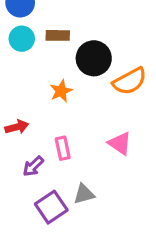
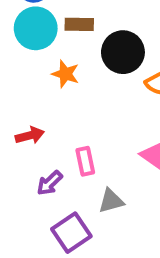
cyan circle: (22, 39) -> (36, 28), size x1.4
orange star: (61, 91) -> (65, 74), moved, turned -30
gray triangle: (84, 194) -> (111, 201), moved

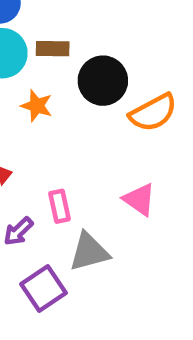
gray triangle: (111, 201) -> (89, 252), size x1.4

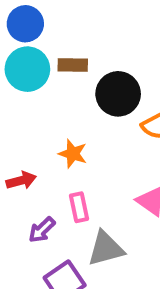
orange star: (37, 106) -> (73, 154), moved

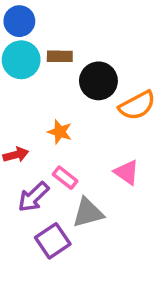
pink rectangle: (79, 207) -> (65, 178), turned -40
purple arrow: (42, 230) -> (33, 197), size x1.4

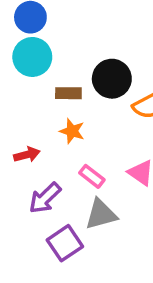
brown rectangle: (60, 56) -> (68, 93), moved
pink rectangle: (65, 178) -> (92, 176), moved

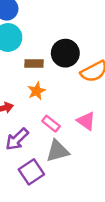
orange star: (72, 131) -> (37, 91), turned 30

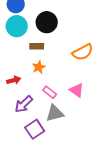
black circle: (65, 53) -> (47, 22), moved

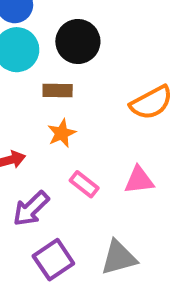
pink triangle: (77, 90) -> (139, 180), turned -42
gray triangle: (55, 113) -> (119, 258), moved

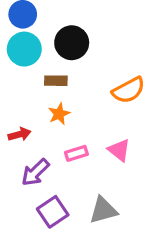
pink triangle: (139, 180) -> (119, 150), turned 45
pink rectangle: (84, 184) -> (76, 153), turned -55

